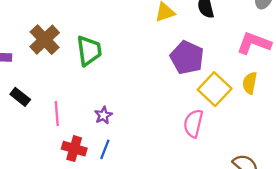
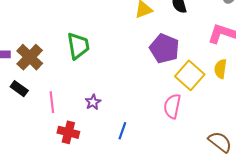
brown cross: (45, 40) -> (30, 57), moved
blue line: (105, 149) -> (122, 131), moved

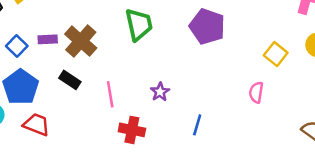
purple pentagon: (164, 49) -> (207, 26), moved
yellow square: (190, 75) -> (276, 54), size x0.7
pink semicircle: (172, 106) -> (256, 92), size x0.7

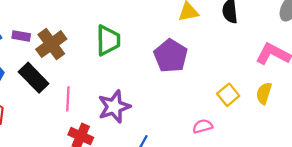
black rectangle: (70, 80) -> (34, 78), size x1.5
purple star: (160, 92) -> (114, 107), size x1.8
pink semicircle: (256, 92) -> (203, 126), turned 54

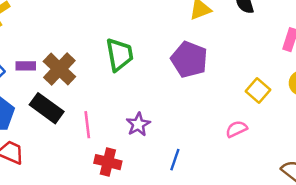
purple star: (114, 107) -> (138, 124), size x0.7

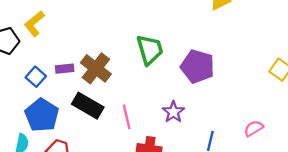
purple pentagon: (189, 60) -> (198, 66), moved
pink semicircle: (236, 129) -> (254, 128), moved

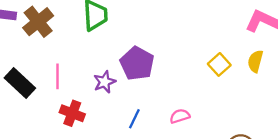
purple pentagon: (198, 66) -> (137, 63), moved
black rectangle: (88, 106) -> (20, 83), moved

